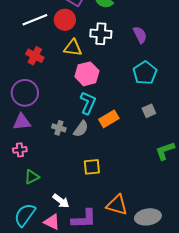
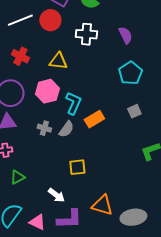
yellow triangle: (73, 48) -> (58, 61), moved
pink hexagon: (87, 74) -> (47, 91), moved
white arrow: (61, 201) -> (56, 195), moved

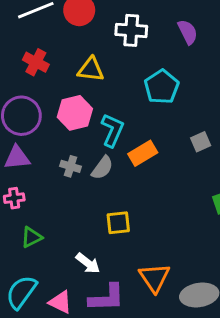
cyan pentagon: (130, 73) -> (162, 87), moved
orange triangle: (102, 205) -> (154, 278), turned 40

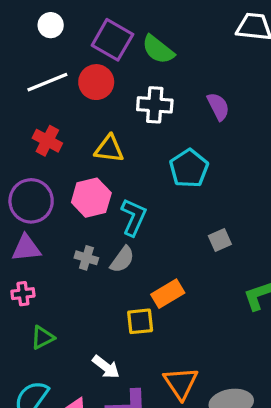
gray square: (201, 142) -> (220, 240), moved
orange rectangle: (143, 153) -> (168, 294), moved

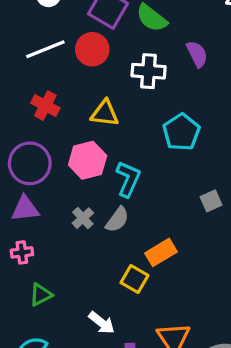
purple semicircle: (218, 106) -> (197, 54), moved
gray cross: (86, 258) -> (83, 218), turned 30
yellow square: (140, 321) -> (134, 279), turned 36

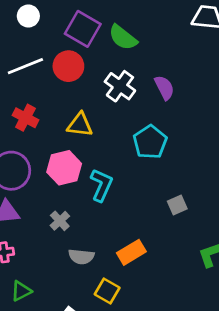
purple semicircle: (197, 54) -> (164, 88), moved
white cross: (149, 71) -> (120, 86), turned 32
gray semicircle: (117, 220) -> (81, 257), moved, turned 60
yellow square: (134, 279) -> (107, 291), moved

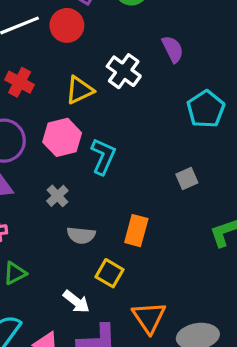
white cross: (120, 86) -> (124, 71), moved
yellow triangle: (80, 125) -> (80, 90), turned -32
cyan pentagon: (150, 142) -> (206, 109), moved
orange rectangle: (131, 252) -> (136, 231), turned -44

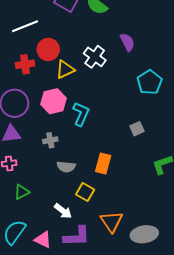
red circle: (67, 25) -> (48, 49), moved
red cross: (20, 82) -> (25, 64), turned -36
gray cross: (57, 196) -> (50, 140), turned 32

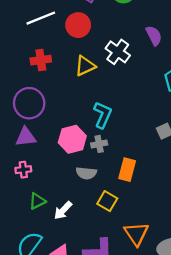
red circle: (48, 49) -> (78, 25), moved
pink hexagon: (53, 101) -> (72, 139), moved
gray cross: (50, 140) -> (99, 144), moved
white arrow: (63, 211) -> (63, 210), moved, turned 96

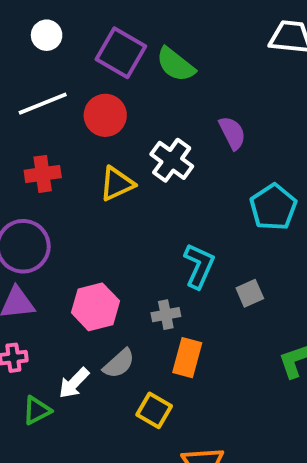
cyan L-shape: (103, 115) -> (199, 266), moved
gray cross: (99, 144) -> (166, 315), moved
gray semicircle: (86, 173) -> (119, 364), turned -48
white arrow: (63, 210) -> (74, 383), moved

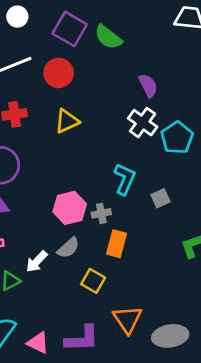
white cross: (172, 160) -> (143, 123), moved
pink hexagon: (95, 307) -> (70, 208), moved

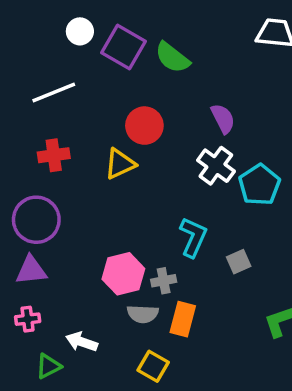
white circle: (17, 17) -> (80, 31), moved
red circle: (59, 73) -> (144, 126), moved
gray semicircle: (68, 248) -> (143, 314), moved, turned 45
white arrow: (37, 262) -> (82, 342), turned 65

